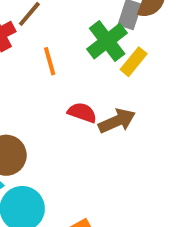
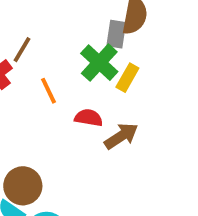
red semicircle: (82, 113) -> (89, 118), moved

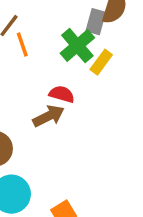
orange line: (49, 91) -> (22, 44), moved
brown arrow: (121, 136) -> (49, 116), moved

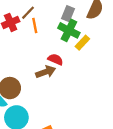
gray rectangle: (96, 22) -> (68, 14), moved
green cross: (77, 46) -> (69, 30), turned -30

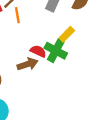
green cross: (69, 30) -> (56, 51), moved

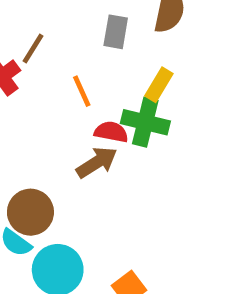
orange line: (17, 15) -> (82, 91), moved

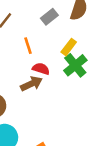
gray rectangle: (116, 32) -> (49, 17), turned 35
green cross: (145, 122) -> (75, 65), moved, turned 30

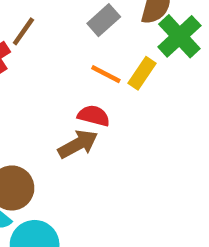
orange line: (28, 46) -> (106, 74), moved, turned -42
green cross: (75, 65) -> (179, 36), moved

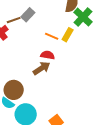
gray rectangle: (104, 20) -> (28, 15), moved
brown line: (23, 31) -> (14, 20), turned 40

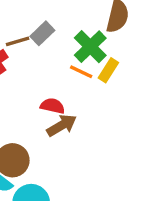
green cross: (83, 17) -> (90, 47), moved
red semicircle: (48, 55) -> (52, 106), moved

